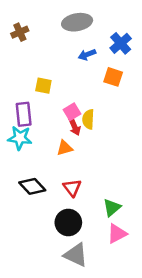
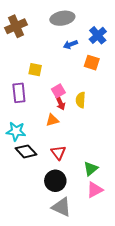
brown cross: (20, 32) -> (16, 26), size x1.5
yellow semicircle: (88, 119) -> (81, 100), moved
cyan star: (20, 138) -> (16, 131), moved

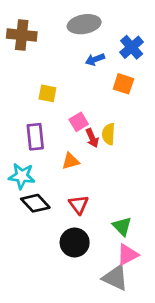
brown cross: (16, 26) -> (22, 35), turned 30
purple rectangle: (19, 93) -> (35, 137), moved
red arrow: (60, 103) -> (92, 138), moved
green triangle: (91, 169) -> (122, 226), turned -35
gray triangle: (61, 207) -> (115, 278), moved

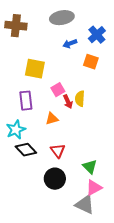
yellow square: (47, 93) -> (35, 69), size x1.5
cyan star: (22, 176) -> (16, 130), turned -30

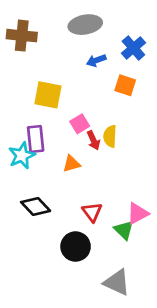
cyan star: (16, 130) -> (22, 156), moved
red triangle: (58, 151) -> (92, 212), moved
pink triangle: (94, 188) -> (138, 213), moved

